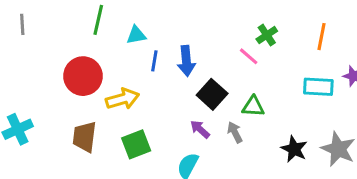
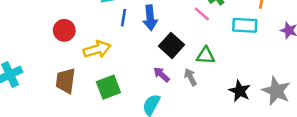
red circle: (83, 76) -> (64, 30), size x0.7
cyan rectangle: (318, 87) -> (245, 25), moved

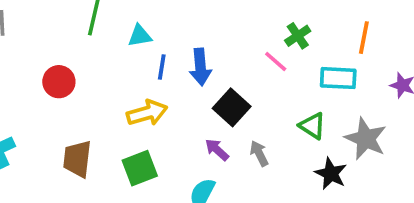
red circle: (64, 30) -> (59, 82), moved
yellow arrow: (97, 49) -> (147, 113), moved
green triangle: (206, 56) -> (312, 126), moved, turned 30
gray star: (276, 91) -> (366, 139), moved

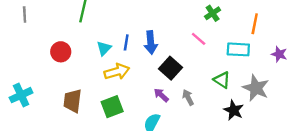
cyan triangle: (140, 36) -> (104, 48), moved, turned -35
green cross: (298, 36) -> (213, 13), moved

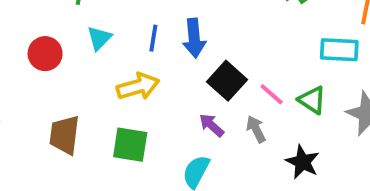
pink line: (199, 39) -> (272, 94), moved
cyan triangle: (104, 48) -> (99, 38), moved
green square: (112, 107) -> (130, 145), turned 30
black star: (234, 110) -> (302, 162), moved

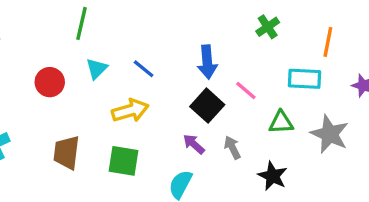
blue line: (153, 38) -> (144, 69), turned -60
blue arrow: (194, 38) -> (207, 62), moved
pink line: (272, 94) -> (246, 90), moved
green triangle: (312, 100) -> (281, 122), turned -36

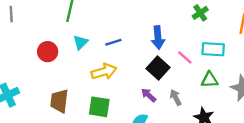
blue line: (144, 69) -> (113, 42), turned -56
cyan rectangle: (304, 79) -> (213, 49), moved

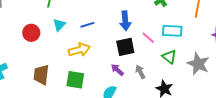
black square: (158, 68) -> (125, 47), turned 36
green triangle: (210, 80) -> (169, 57), turned 42

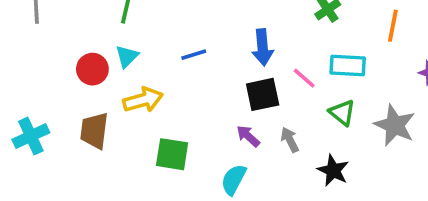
cyan triangle: (59, 25) -> (127, 56), moved
yellow arrow: (79, 50) -> (143, 100), moved
brown trapezoid: (41, 75) -> (94, 131), moved

